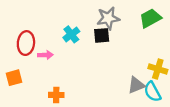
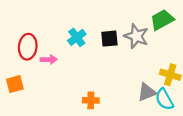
gray star: (108, 18) -> (136, 36), moved, turned 30
orange cross: (56, 95) -> (91, 100), moved

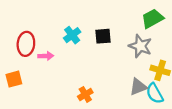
gray star: (136, 36) -> (140, 46), moved
orange cross: (91, 100) -> (85, 94), turned -32

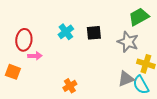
pink arrow: (46, 56) -> (35, 56), moved
orange square: (14, 79) -> (13, 72), turned 35
orange cross: (85, 94) -> (70, 86), moved

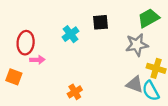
black square: (94, 33) -> (100, 22), moved
gray star: (128, 42) -> (137, 45), turned -30
gray triangle: (126, 79) -> (135, 84), turned 42

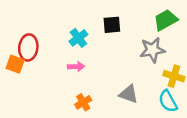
pink arrow: (37, 60) -> (76, 67), moved
orange square: (14, 77) -> (15, 64), moved
gray triangle: (135, 84) -> (129, 94), moved

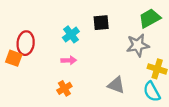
orange cross: (83, 102) -> (64, 88), moved

